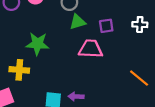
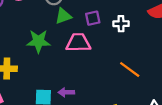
white cross: (140, 25) -> (121, 24), moved
green star: (37, 44) -> (38, 41), moved

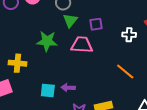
green triangle: (63, 16) -> (70, 20), turned -35
white cross: (121, 24) -> (129, 35), moved

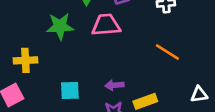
purple arrow: (68, 88) -> (114, 85), moved

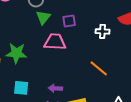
green star: (60, 26) -> (16, 53), moved

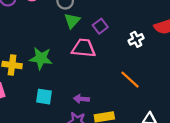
purple square: (69, 21) -> (100, 26), turned -32
white cross: (102, 31) -> (136, 39), turned -32

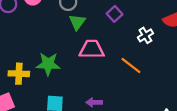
purple square: (100, 26) -> (115, 14), moved
orange line: (130, 80) -> (131, 66), moved

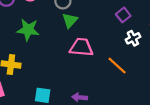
purple square: (115, 14) -> (123, 15), moved
green star: (48, 64) -> (28, 30), moved

